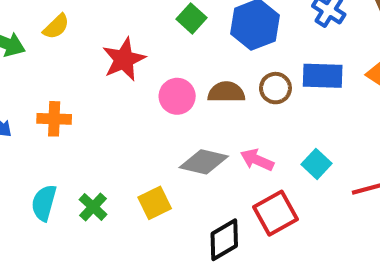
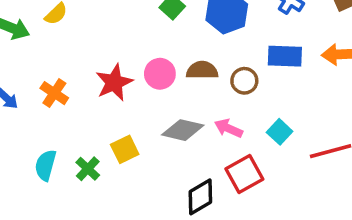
red star: (124, 59) -> (114, 83), moved
brown circle: (275, 88) -> (244, 81), moved
orange cross: (54, 119) -> (54, 93), turned 32
yellow square: (155, 203) -> (125, 149), moved

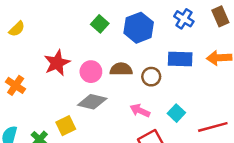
red star: (114, 83) -> (57, 63), moved
gray diamond: (183, 130) -> (92, 102), moved

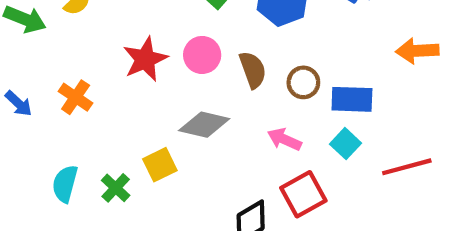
blue rectangle: (180, 59) -> (352, 99), moved
brown semicircle: (121, 69) -> (253, 70), turned 70
pink circle: (91, 72) -> (202, 55), moved

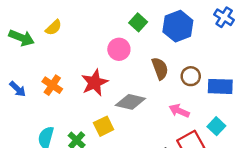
pink circle: (202, 55) -> (119, 49), moved
red star: (145, 59) -> (95, 83), moved
cyan square: (346, 144) -> (216, 126), moved

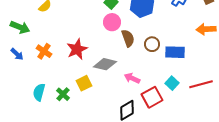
green arrow: (22, 38) -> (20, 27), moved
pink circle: (119, 49) -> (112, 22), moved
pink arrow: (179, 111) -> (132, 78), moved

